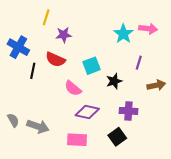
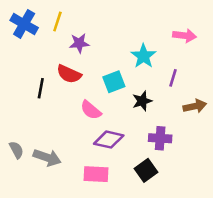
cyan star: (123, 34) -> (143, 56), moved
blue cross: (18, 47) -> (24, 24), moved

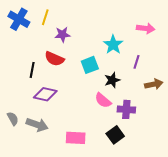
pink semicircle: (91, 110) -> (103, 100), moved
purple diamond: (109, 140) -> (45, 94), moved

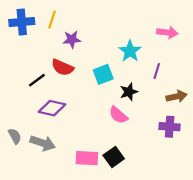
blue cross: (19, 19) -> (22, 22), turned -35
black line: (32, 70) -> (37, 80), turned 42
purple cross: (126, 109) -> (170, 127), moved
black square: (115, 135) -> (114, 157), moved

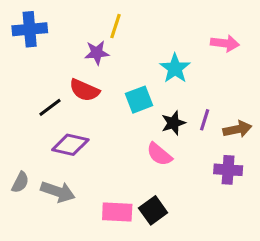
yellow line: (52, 20) -> (116, 26), moved
purple line: (157, 71) -> (205, 120), moved
gray semicircle: (15, 136) -> (20, 182), turned 56

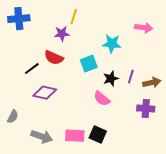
cyan star: (175, 68) -> (112, 44), turned -30
gray arrow: (58, 192) -> (42, 137), moved
black square: (153, 210) -> (98, 135), turned -30

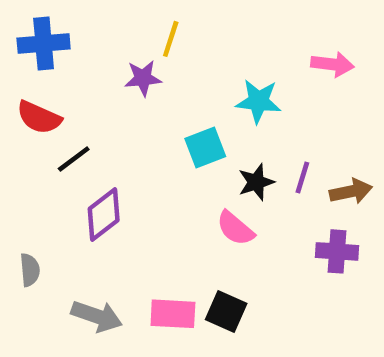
red semicircle: (54, 58) -> (39, 117), moved
purple diamond: (45, 93) -> (104, 214), turned -50
gray semicircle: (13, 117) -> (30, 270), turned -32

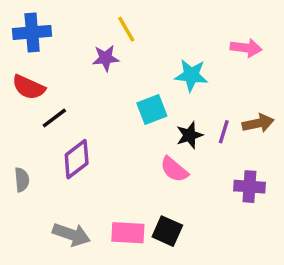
yellow line: (171, 39) -> (126, 29), turned -48
brown arrow: (351, 191) -> (258, 123), moved
gray semicircle: (30, 270) -> (22, 180), moved

